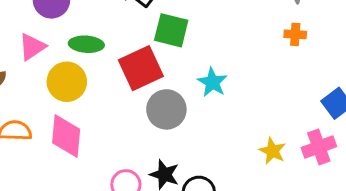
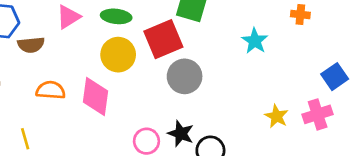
yellow circle: (67, 82) -> (118, 55), moved
cyan star: (212, 82) -> (255, 41), moved

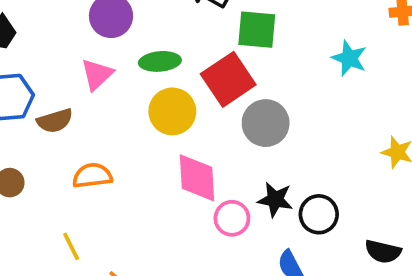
pink diamond: (95, 96) -> (197, 178), moved

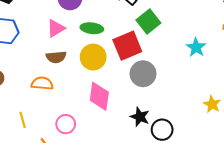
green square: (257, 30) -> (148, 21), turned 35
brown semicircle: (55, 121) -> (56, 57), moved
pink circle: (232, 218) -> (66, 124), moved

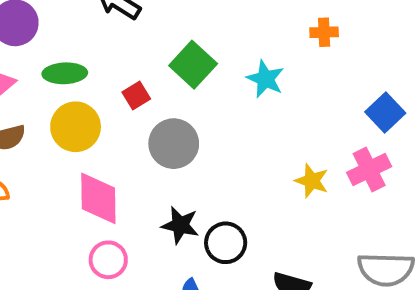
green square: (148, 21) -> (193, 65), moved
red square: (127, 46) -> (136, 95), size x0.5
pink circle: (66, 124) -> (108, 260), moved

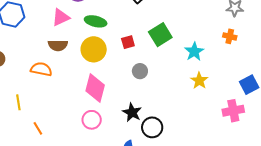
gray circle: (174, 144) -> (140, 71), size x0.6
yellow star: (312, 181) -> (199, 81), moved

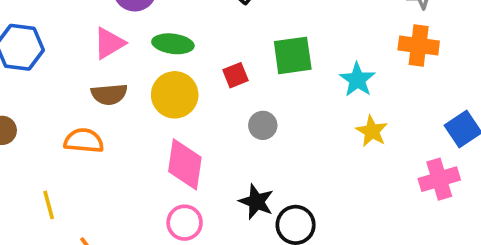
green square: (160, 35) -> (293, 55), turned 30
orange cross: (230, 36) -> (419, 45), size x1.5

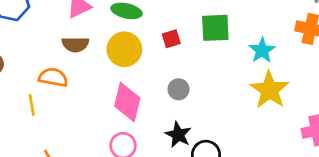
gray circle: (263, 125) -> (179, 89), moved
yellow star: (372, 131) -> (269, 90), size x1.6
yellow line: (49, 205) -> (32, 105), moved

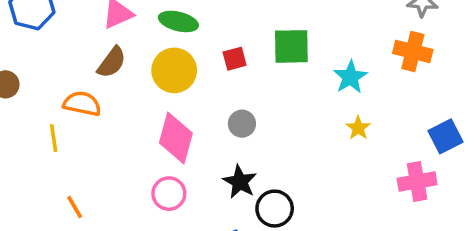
brown semicircle: (75, 44) -> (112, 62), turned -56
yellow star: (269, 90) -> (358, 128), size x0.5

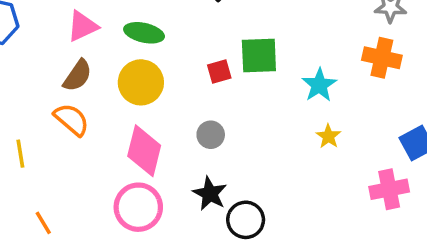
red square: (235, 59) -> (219, 72), moved
orange semicircle: (82, 104) -> (72, 119), moved, turned 30
pink circle: (169, 194) -> (138, 207), size x1.4

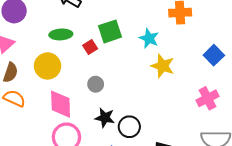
green ellipse: (144, 33) -> (61, 34), moved
yellow star: (328, 136) -> (163, 66), size x1.6
pink cross: (389, 189) -> (207, 98), moved

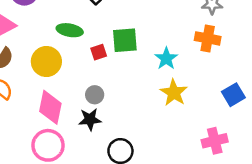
black star: (105, 118) -> (90, 119), moved, turned -30

